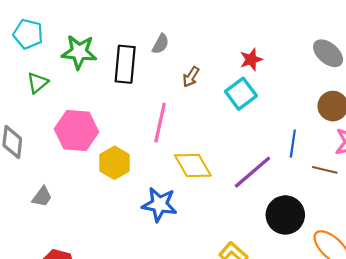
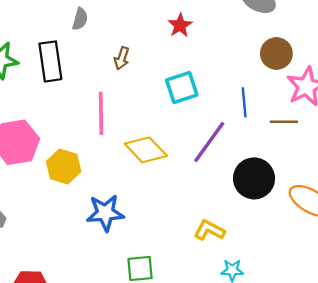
gray semicircle: (161, 44) -> (80, 19), moved
cyan square: (241, 94) -> (182, 88), moved, turned 32
blue star: (159, 204) -> (105, 213), moved

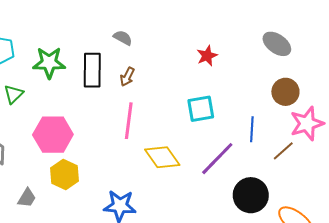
gray semicircle: (80, 19) -> (123, 38), turned -84
brown arrow: (122, 58) -> (127, 77), moved
brown line: (284, 122) -> (283, 151), turned -50
yellow hexagon: (64, 166) -> (64, 174), moved

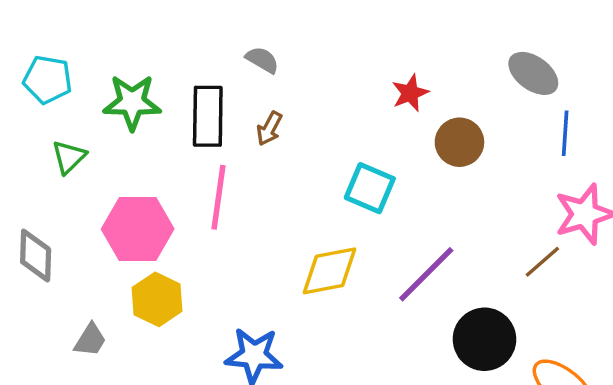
brown circle: (285, 92) -> (459, 142), moved
cyan square: (201, 109) -> (370, 188), moved, turned 32
pink line: (129, 121) -> (218, 197), moved
blue line: (252, 129) -> (565, 133), moved
yellow diamond: (162, 157) -> (329, 271), turned -66

